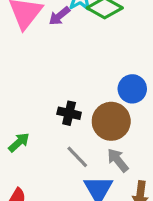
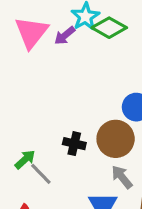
black cross: (69, 113) -> (74, 144), moved
gray line: (77, 157) -> (41, 174), moved

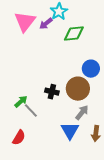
green diamond: (109, 28) -> (74, 34), moved, turned -35
gray arrow: (122, 177) -> (82, 113), turned 77

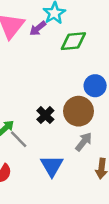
black cross: (52, 92) -> (45, 115), turned 32
blue triangle: (70, 131) -> (52, 166), moved

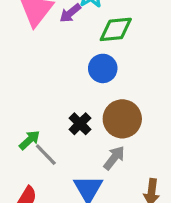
blue circle: (95, 86) -> (103, 68), moved
gray arrow: (84, 142) -> (114, 158), moved

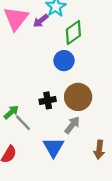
green diamond: (116, 29) -> (73, 32), turned -30
black cross: (80, 124) -> (48, 100), turned 35

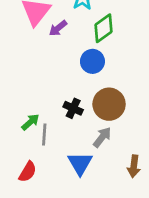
purple arrow: (41, 21) -> (58, 28), moved
black cross: (48, 100) -> (73, 108), turned 35
gray line: (23, 123) -> (44, 135), turned 48

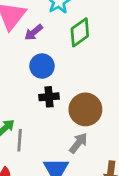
blue circle: (92, 61) -> (42, 66), moved
black cross: (73, 108) -> (49, 97), moved, turned -30

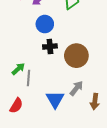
gray arrow: (78, 143) -> (76, 88), moved

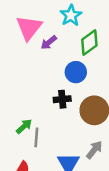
blue circle: (45, 24) -> (76, 72), moved

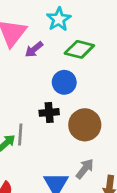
green diamond: (89, 43) -> (79, 49), turned 50
gray line: (36, 137) -> (20, 134), moved

